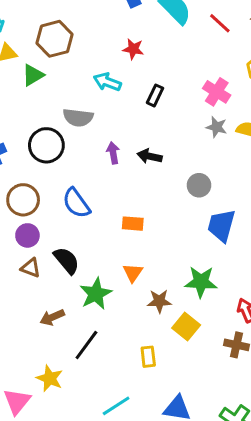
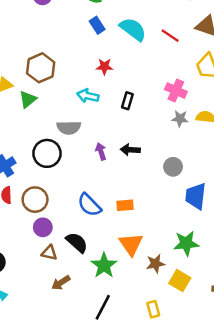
blue semicircle: (76, 203) -> (89, 205), moved
orange triangle: (133, 273) -> (131, 244), size x1.5
brown arrow: (52, 317) -> (61, 283), moved

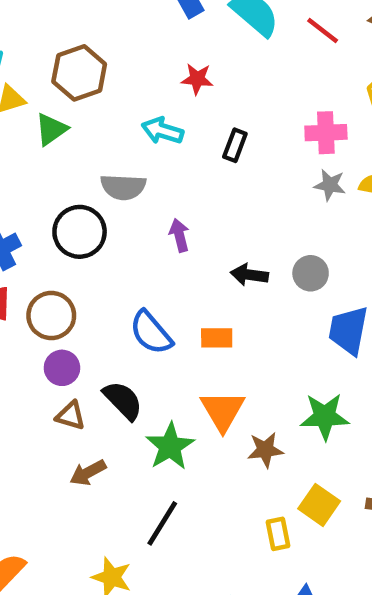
pink cross: (176, 91) -> (326, 133), turned -30
black arrow: (130, 150) -> (249, 275), moved
yellow square: (180, 281) -> (319, 505), moved
yellow rectangle: (153, 309) -> (278, 534), moved

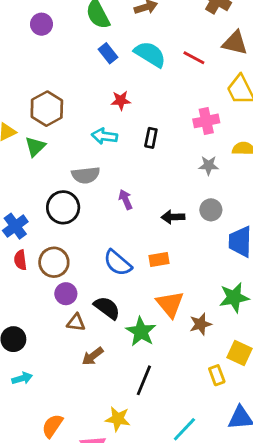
gray star: (330, 185) -> (209, 165), moved

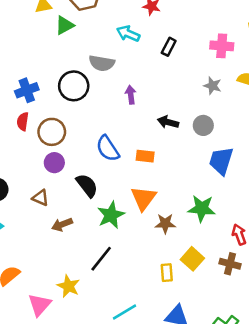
brown triangle: (76, 323) -> (40, 198), moved

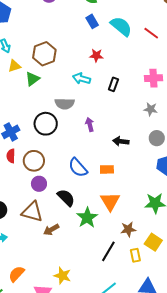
gray circle: (203, 125) -> (157, 138), moved
brown triangle: (40, 198) -> (32, 212), size x1.6
brown star: (165, 224) -> (128, 229), moved
black line: (101, 259) -> (108, 251), moved

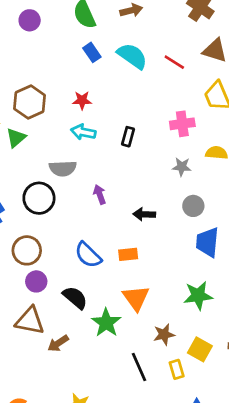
red star: (96, 55) -> (82, 100), moved
black line: (108, 251) -> (139, 367), turned -50

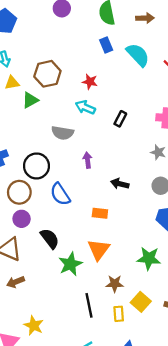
black circle: (39, 198) -> (36, 166), moved
blue semicircle: (88, 255) -> (60, 194), moved
brown arrow: (58, 343) -> (15, 282), moved

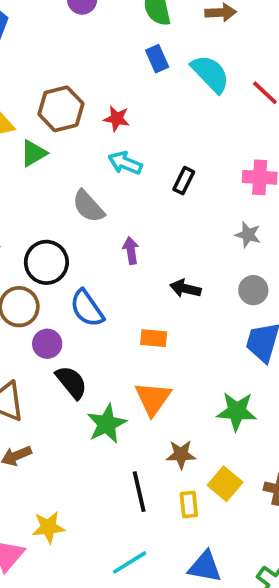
red star: (90, 82) -> (117, 119), moved
gray semicircle: (63, 133) -> (88, 206), turned 40
purple circle: (22, 219) -> (47, 344), moved
yellow star: (34, 325) -> (48, 527), turned -30

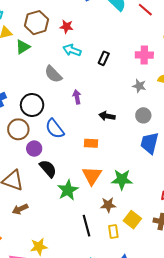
green star: (237, 411) -> (122, 180), moved

